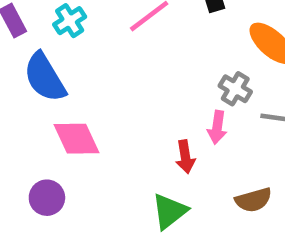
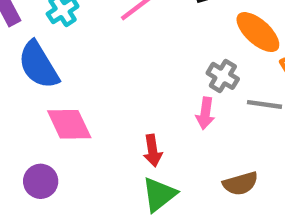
red arrow: (185, 157) -> (153, 151), moved

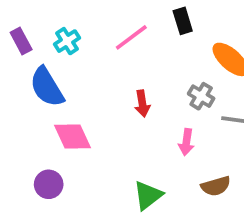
pink arrow: (205, 113) -> (186, 142), moved
red arrow: (153, 151) -> (142, 103), moved

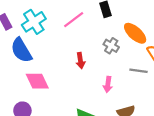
cyan cross: (67, 41) -> (34, 22), size x1.5
gray cross: (201, 96) -> (111, 46), moved

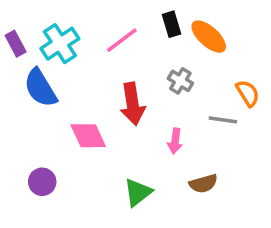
orange ellipse: (135, 33) -> (209, 37), moved
red arrow: (80, 61) -> (133, 104), size x1.6
pink diamond: (37, 81) -> (88, 136), moved

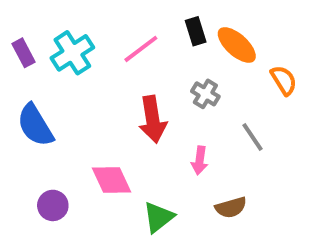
blue semicircle: (40, 88) -> (35, 125), moved
orange semicircle: (248, 93) -> (284, 80), moved
gray line: (223, 120) -> (252, 137), turned 48
pink diamond: (88, 136) -> (112, 180), moved

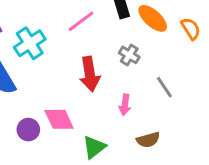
cyan cross: (72, 53) -> (30, 43), moved
orange semicircle: (284, 80) -> (191, 29), moved
purple circle: (53, 205) -> (28, 130), moved

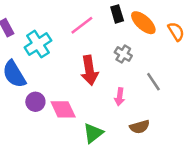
purple circle: (28, 130) -> (35, 102), moved

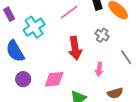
purple circle: (35, 102) -> (23, 79), moved
pink diamond: (63, 109) -> (54, 79), turned -70

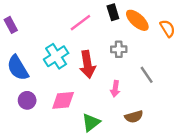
cyan cross: (34, 27) -> (56, 56), moved
gray cross: (102, 35) -> (119, 49), turned -32

